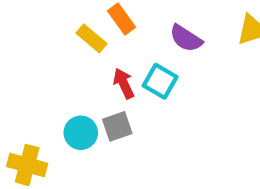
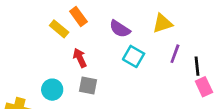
cyan square: (160, 81) -> (134, 56), moved
gray square: (117, 126) -> (88, 85), moved, turned 30

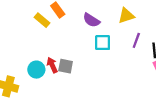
cyan square: (134, 56) -> (103, 43), turned -30
red arrow: (80, 58) -> (52, 65), moved

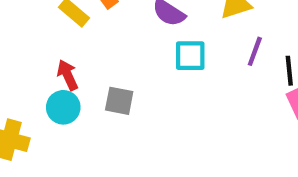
red arrow: (52, 65) -> (68, 75), moved

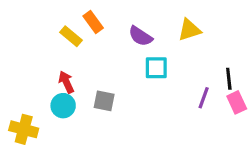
purple line: (255, 51) -> (204, 98), moved

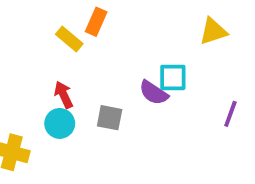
orange rectangle: (93, 22) -> (96, 22), turned 60
purple semicircle: (140, 36) -> (154, 93), moved

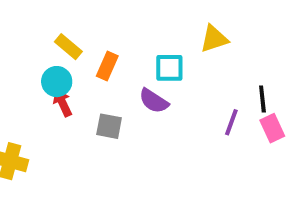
orange rectangle: (96, 22) -> (107, 66), moved
cyan square: (173, 77) -> (169, 68), moved
cyan circle: (60, 123) -> (57, 82), moved

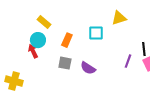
orange rectangle: (107, 66) -> (67, 40), moved
purple semicircle: (154, 101) -> (88, 68), moved
red arrow: (63, 103) -> (33, 51), moved

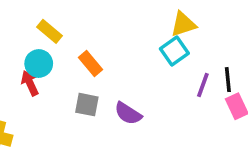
cyan square: (96, 33) -> (174, 51), moved, turned -35
orange rectangle: (67, 40) -> (90, 63), turned -64
purple line: (128, 61) -> (203, 85), moved

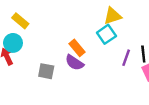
orange rectangle: (90, 63) -> (77, 48), moved
purple semicircle: (128, 113) -> (74, 63), moved

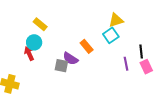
purple line: (126, 58) -> (126, 64), moved, turned -32
purple semicircle: (74, 63) -> (70, 59), moved

